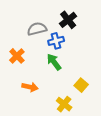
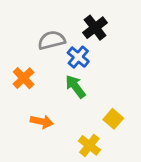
blue cross: (56, 41) -> (78, 57), turned -35

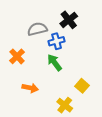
blue cross: (78, 57) -> (57, 41), turned 35

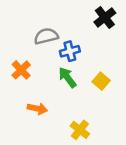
black cross: (69, 20) -> (105, 17), moved
yellow square: (82, 86) -> (101, 81), moved

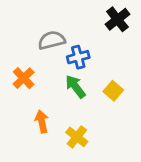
orange arrow: (37, 109) -> (42, 122), turned -114
yellow cross: (80, 130) -> (77, 137), moved

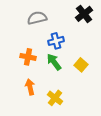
gray semicircle: (52, 40) -> (37, 18), moved
orange cross: (24, 78) -> (28, 57), moved, turned -35

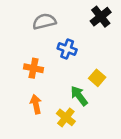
blue cross: (56, 41) -> (67, 49), turned 35
green arrow: (54, 62) -> (79, 96), moved

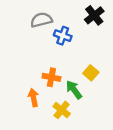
blue cross: (67, 49) -> (63, 36), moved
orange cross: (34, 68) -> (51, 77), moved

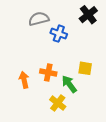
yellow square: (91, 73) -> (85, 68), turned -32
orange arrow: (33, 98) -> (24, 80), moved

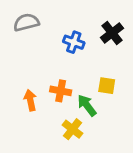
black cross: (88, 15) -> (112, 33), moved
gray semicircle: (39, 19) -> (26, 22), moved

